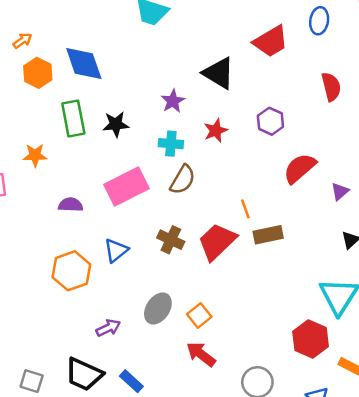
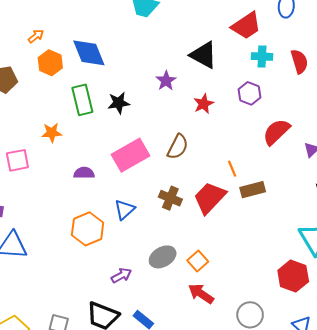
cyan cross: (171, 144) -> (262, 56), moved
gray ellipse: (158, 308) -> (163, 257), turned 30

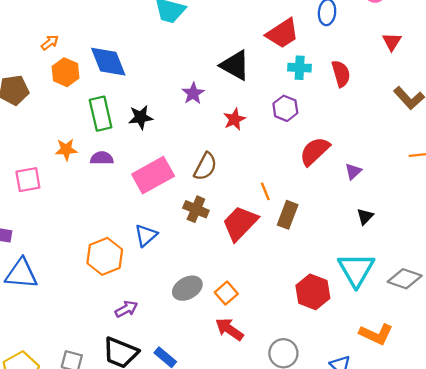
purple semicircle: (84, 173) -> (102, 158), moved
brown rectangle: (253, 190) -> (288, 215), turned -55
brown cross: (170, 198) -> (196, 209), moved
purple arrow: (121, 275) -> (126, 309), moved
red hexagon: (293, 276) -> (313, 292), moved

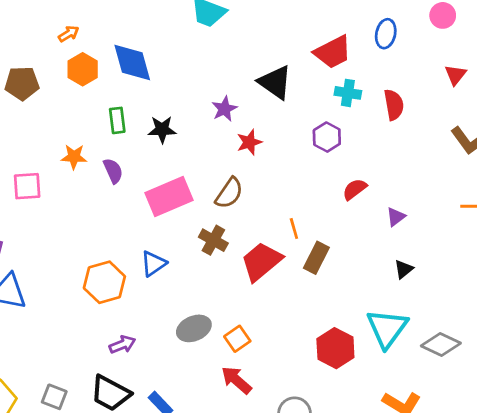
green rectangle: (101, 114) -> (117, 120), size x0.7
red star: (234, 119) -> (249, 142), moved
red semicircle: (315, 151) -> (355, 189), size x0.7
purple semicircle: (102, 158) -> (113, 171), turned 60

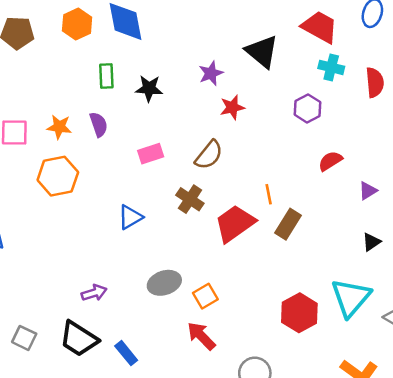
red trapezoid: (333, 52) -> (320, 27), turned -129
orange star: (74, 157) -> (59, 127), moved
pink rectangle: (169, 196) -> (151, 154), size x0.6
orange hexagon: (104, 282) -> (58, 176), moved

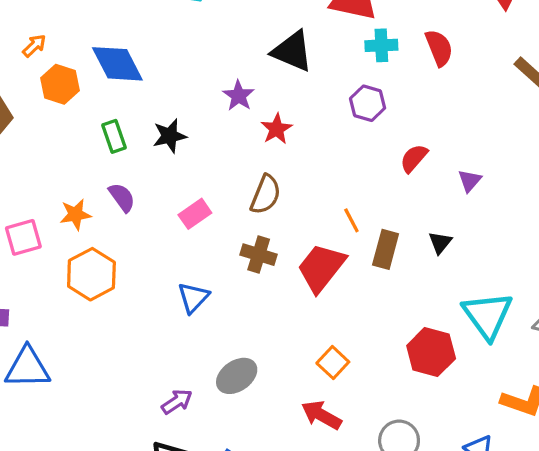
black triangle: (371, 242) -> (440, 243), moved
gray ellipse: (164, 283) -> (237, 376), moved
orange square: (205, 296) -> (333, 362), moved

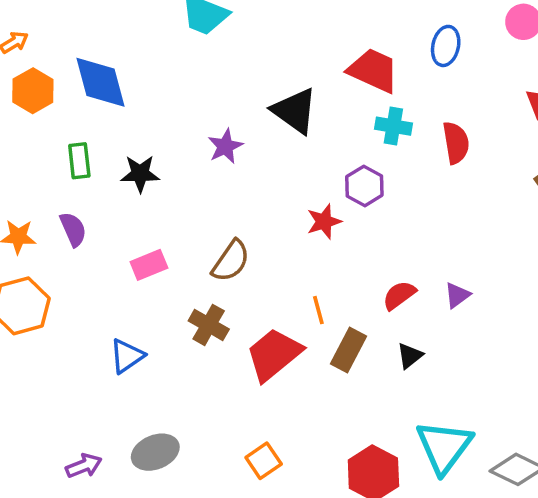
red star: (277, 129) -> (324, 221), moved
red semicircle: (414, 158) -> (399, 295), moved

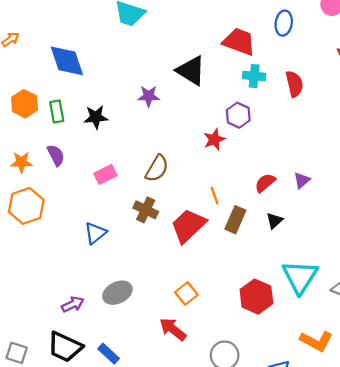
orange hexagon: (33, 91) -> (25, 104), moved
purple star: (225, 146) -> (149, 96), turned 30

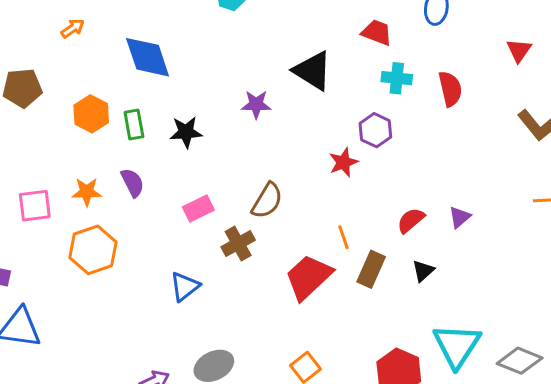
red trapezoid: (239, 42) -> (377, 32), size x0.7
brown cross: (146, 210) -> (238, 244), moved, turned 35

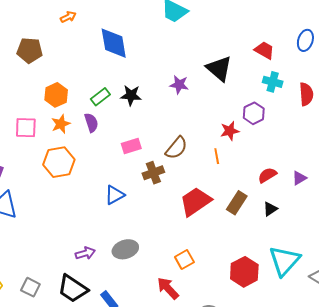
orange hexagon: (91, 114) -> (56, 95), moved
green rectangle: (134, 124) -> (100, 97), moved, turned 54
orange star: (87, 192) -> (61, 124), turned -30
orange line: (344, 237) -> (217, 156), moved

